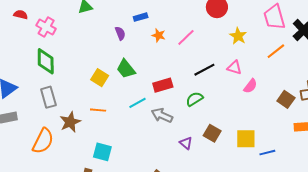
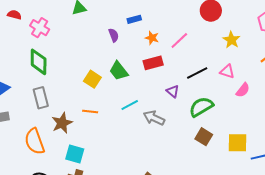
red rectangle: (163, 85) -> (153, 63), moved
green semicircle: (194, 99) -> (201, 107), moved, size x1.4
orange semicircle: (43, 141) -> (35, 141), turned 132
purple triangle: (186, 143) -> (173, 91), moved
cyan square: (102, 152) -> (75, 154), moved

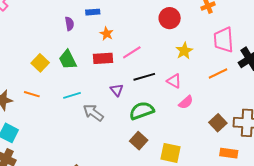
pink line: (179, 40) -> (132, 52), moved

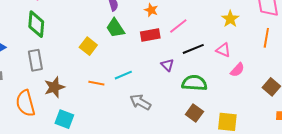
green trapezoid: (68, 60) -> (115, 28), moved
orange line: (218, 73) -> (266, 38), turned -48
orange line: (32, 94) -> (96, 83), moved
green semicircle: (142, 111) -> (194, 83), turned 30
gray arrow: (93, 113) -> (140, 102), moved

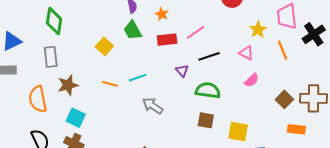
orange star: (151, 10) -> (162, 14), moved
yellow star: (230, 19) -> (258, 30), moved
orange line: (266, 38) -> (283, 50), turned -36
pink triangle: (223, 50) -> (246, 53), moved
brown square: (194, 113) -> (206, 120), turned -30

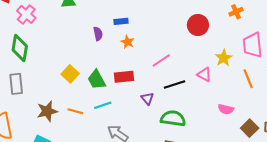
green trapezoid: (133, 30) -> (97, 80), moved
red rectangle: (167, 40) -> (124, 77), moved
pink triangle: (246, 53) -> (204, 75), moved
pink semicircle: (252, 80) -> (226, 109), moved, turned 56
brown star: (68, 85) -> (47, 111), moved

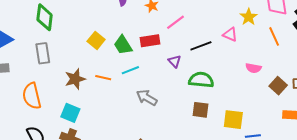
pink line: (161, 60) -> (175, 22), moved

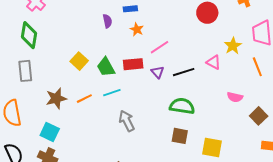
purple triangle: (175, 61) -> (158, 72), moved
orange line: (103, 78) -> (84, 99), turned -42
gray arrow: (147, 98) -> (127, 121), turned 30

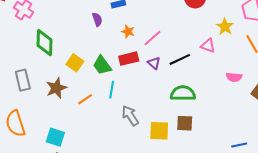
orange star: (137, 29) -> (128, 32), moved
green diamond: (29, 35) -> (45, 43), moved
cyan line: (112, 93) -> (112, 90), turned -54
brown star: (56, 98) -> (56, 88), moved
yellow square: (212, 147) -> (159, 131), moved

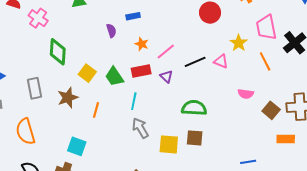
black line: (180, 59) -> (195, 62), moved
cyan line: (112, 90) -> (134, 101), moved
orange line: (85, 99) -> (96, 110), turned -42
cyan square: (55, 137) -> (77, 146), moved

